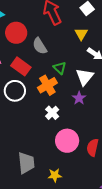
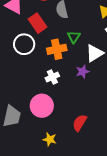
pink circle: (67, 141) -> (42, 106), moved
yellow star: (55, 175) -> (50, 139), moved

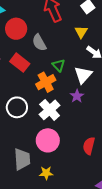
white circle: (24, 44) -> (17, 107), moved
white cross: (52, 77) -> (50, 110), size x1.5
yellow star: (50, 139) -> (46, 173), moved

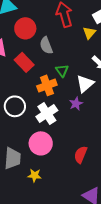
yellow triangle: (81, 32) -> (89, 33), moved

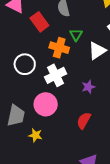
orange cross: (47, 85) -> (59, 48), turned 30
purple star: (76, 104) -> (88, 87), moved

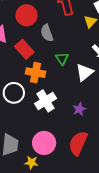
orange cross: (59, 48) -> (36, 73), moved
pink circle: (46, 104) -> (44, 143), moved
red semicircle: (84, 121) -> (78, 143), size x1.4

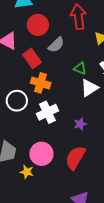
gray semicircle: (47, 33) -> (56, 45), turned -120
green triangle: (62, 59) -> (80, 68), moved, turned -40

